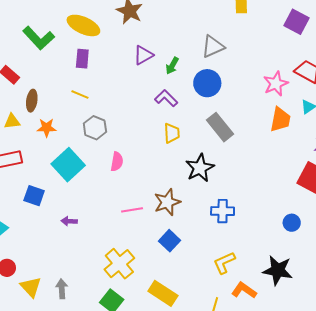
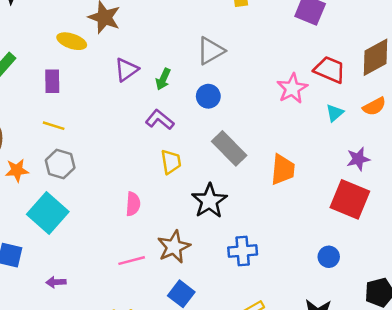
yellow ellipse: (83, 25) -> (72, 41), moved, size x0.7
blue circle: (207, 83) -> (208, 96), size x0.7
orange trapezoid: (280, 120) -> (283, 169), moved
gray hexagon: (95, 128) -> (60, 164), moved
pink semicircle: (117, 162) -> (133, 204), moved

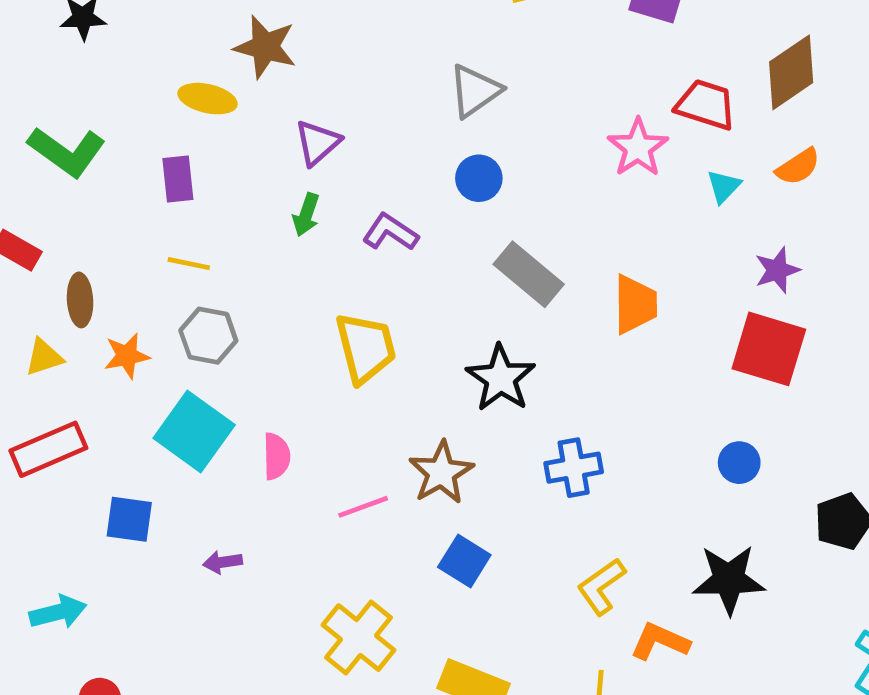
green arrow: (163, 79) -> (306, 215), moved
yellow trapezoid: (171, 162) -> (366, 348), moved, size x1.5
pink semicircle: (133, 204) -> (276, 456), moved

